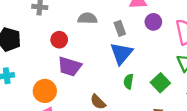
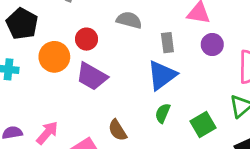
orange circle: (45, 91) -> (54, 57), moved

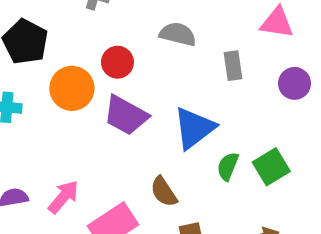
purple circle: (212, 45) -> (294, 83), moved
blue triangle: (162, 75) -> (194, 128), moved
green square: (203, 124) -> (271, 167), moved

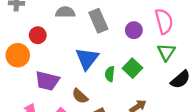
gray rectangle: (233, 66) -> (98, 21), size x1.5
purple circle: (294, 83) -> (134, 30), moved
purple trapezoid: (126, 115) -> (47, 81), moved

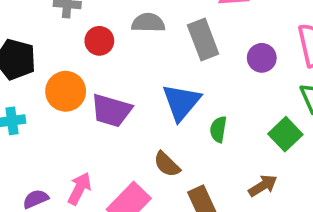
red circle: (38, 35) -> (99, 41), moved
green square: (132, 68) -> (285, 134), moved
purple trapezoid: (47, 81) -> (111, 110), moved

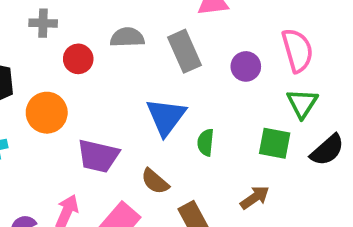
purple trapezoid: (111, 110) -> (98, 156), moved
green square: (285, 134) -> (275, 143), turned -32

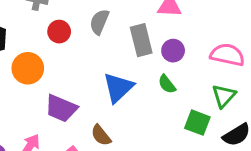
gray semicircle: (127, 37) -> (99, 22), turned -75
pink semicircle: (297, 50) -> (227, 55), turned -72
purple circle: (246, 66) -> (173, 51), moved
green semicircle: (206, 142) -> (167, 84), moved, turned -54

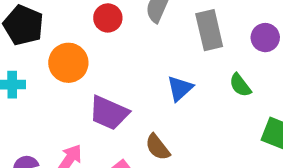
purple circle: (173, 51) -> (265, 38), moved
blue triangle: (118, 88) -> (180, 88), size x0.7

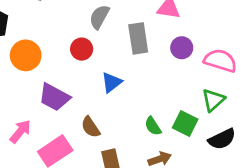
red circle: (108, 18) -> (82, 49), moved
green semicircle: (240, 85) -> (153, 126), moved

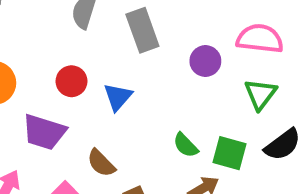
purple circle: (182, 48) -> (205, 61), moved
red circle: (82, 49) -> (72, 81), moved
green square: (185, 124) -> (230, 153), moved

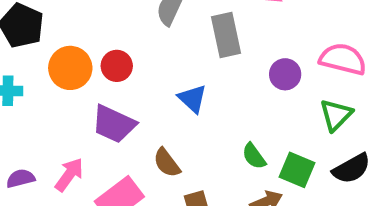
red circle: (72, 81) -> (117, 66), moved
blue triangle: (118, 97) -> (192, 99), turned -36

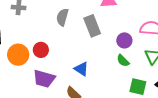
blue triangle: (192, 99) -> (81, 69), moved
green semicircle: (254, 156) -> (123, 61), moved

